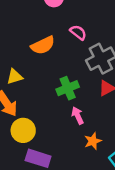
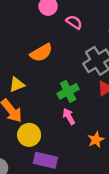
pink semicircle: (78, 32) -> (74, 22), moved
pink arrow: (78, 116) -> (69, 116), moved

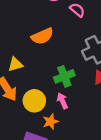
yellow circle: (29, 135) -> (34, 101), moved
orange star: (96, 140) -> (50, 122), moved

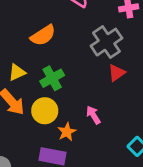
green cross: (64, 76) -> (52, 78), moved
pink arrow: (62, 101) -> (93, 115), moved

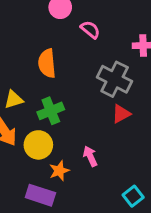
orange semicircle: (43, 35) -> (47, 63), turned 110
gray cross: (106, 42) -> (115, 79), turned -36

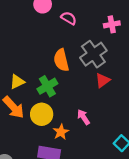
orange semicircle: (47, 63) -> (61, 60), moved
gray cross: (115, 79) -> (93, 54), turned 36

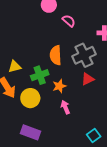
orange star: (61, 132) -> (59, 86), moved

